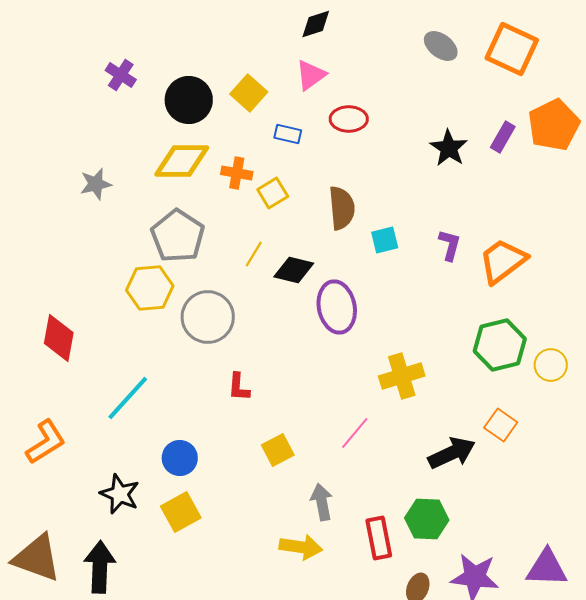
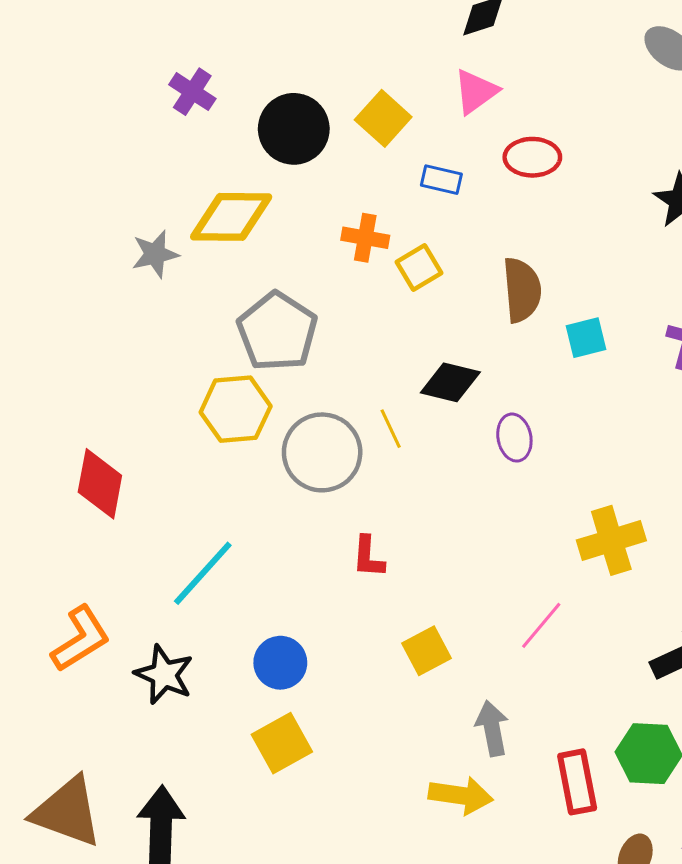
yellow diamond: (182, 161) -> (231, 217), moved
yellow line: (254, 254) -> (391, 429), moved, turned -56
purple ellipse: (337, 307) -> (514, 438), size x0.6
black star: (120, 494) -> (164, 675), moved

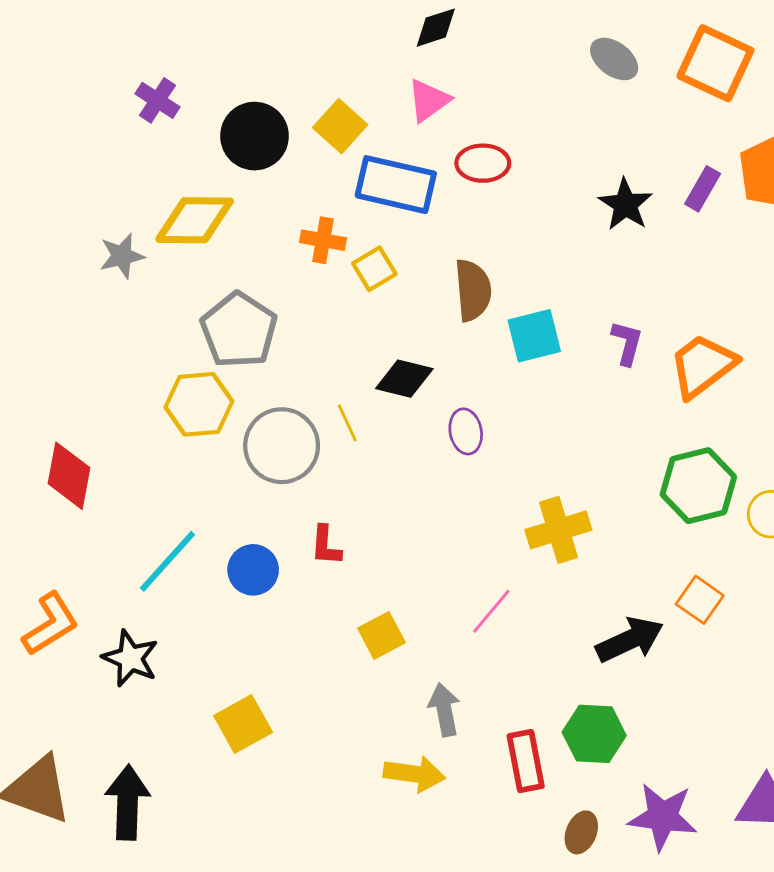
blue rectangle: (441, 180) -> (396, 185), size x2.0
cyan square: (586, 338) -> (534, 336), size x1.4
blue circle: (280, 663) -> (253, 570), moved

